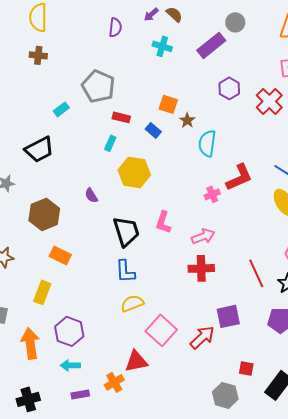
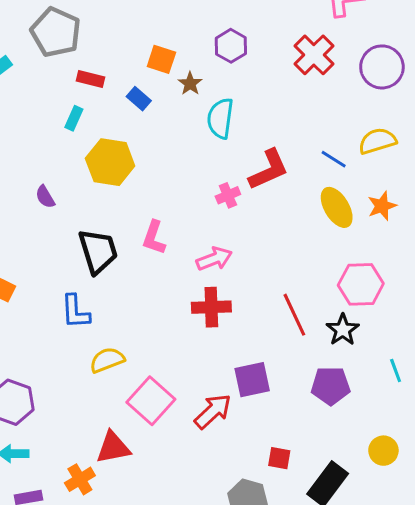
purple hexagon: (229, 88) -> (231, 46), moved
blue L-shape: (125, 271) -> (75, 312), moved

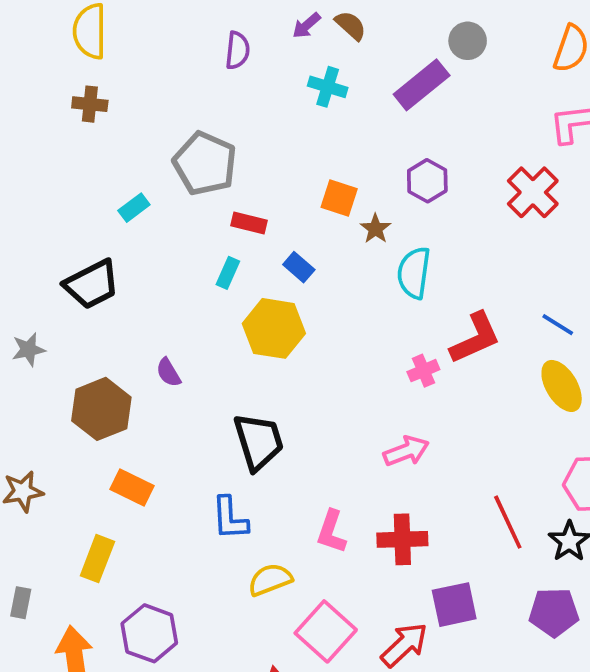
blue rectangle: (139, 99) -> (299, 267), moved
purple semicircle: (45, 197) -> (168, 373), moved
pink L-shape: (154, 238) -> (331, 532), moved
red cross: (211, 307) -> (402, 539), moved

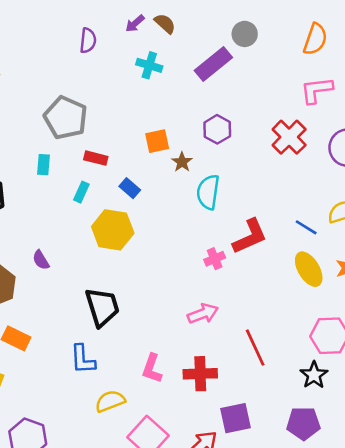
orange square: (339, 198) -> (157, 141), turned -30
cyan rectangle: (134, 208) -> (43, 165), moved, turned -48
red line: (508, 522) -> (255, 348), moved

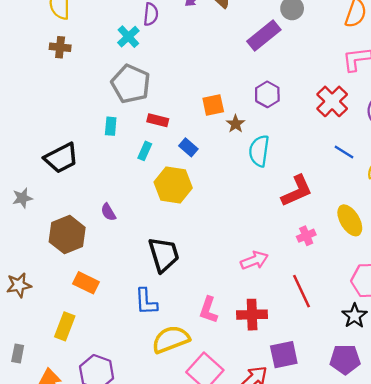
cyan cross: (149, 65) -> (128, 37), moved, turned 30
blue line: (306, 227) -> (344, 152), moved
pink cross: (215, 259) -> (306, 236), moved
yellow semicircle: (110, 401) -> (171, 339), size x1.4

